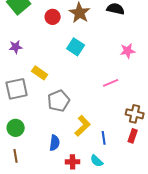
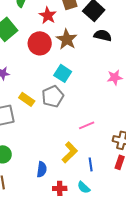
red circle: (53, 17) -> (40, 43), size x1.5
pink line: (111, 83) -> (87, 125), moved
gray pentagon: (59, 101) -> (53, 96), moved

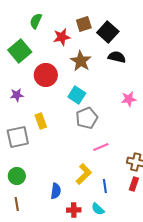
red star: (48, 15) -> (62, 37), turned 30
red circle: (40, 43) -> (46, 75), moved
gray pentagon: (53, 96) -> (87, 118), moved
yellow rectangle: (27, 99) -> (41, 121), turned 35

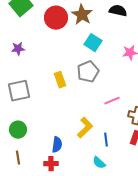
red circle: (46, 75) -> (56, 18), moved
cyan square: (77, 95) -> (93, 43), moved
yellow rectangle: (41, 121) -> (60, 80), moved
pink line: (101, 147) -> (112, 101), moved
red cross: (74, 210) -> (51, 164), moved

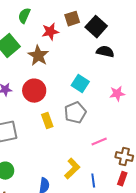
brown star: (82, 15) -> (38, 56), moved
red circle: (56, 18) -> (34, 91), moved

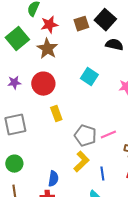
brown square: (72, 19) -> (81, 24), moved
red star: (50, 32) -> (49, 25), moved
gray pentagon: (75, 113) -> (85, 136), moved, turned -30

